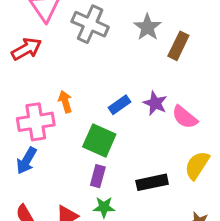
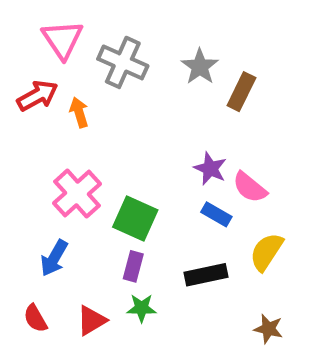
orange arrow: (65, 102) -> (79, 112), moved
blue rectangle: (120, 105) -> (216, 214), moved, turned 65
pink cross: (36, 122) -> (77, 194), moved, turned -33
blue arrow: (26, 161) -> (54, 258), moved

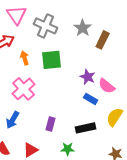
orange arrow: (79, 112) -> (25, 58), moved
green square: (135, 219) -> (52, 60), moved, turned -30
green star: (142, 308) -> (68, 149), moved

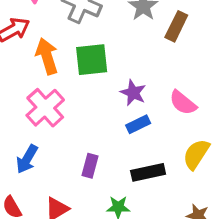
orange arrow: (25, 58) -> (47, 56), size x1.5
purple star: (88, 77) -> (133, 93), moved
blue rectangle: (91, 99) -> (138, 124), moved, turned -56

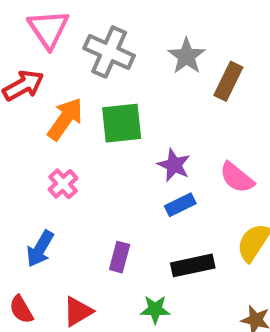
orange arrow: (47, 56) -> (65, 119), turned 52
pink cross: (45, 108) -> (63, 184), size x0.6

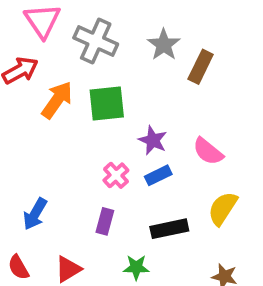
pink cross: (63, 184) -> (116, 175), moved

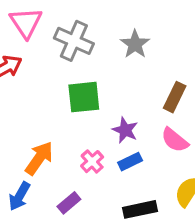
brown rectangle: (201, 67) -> (175, 97), moved
orange arrow: (57, 100) -> (39, 158), moved
purple rectangle: (105, 221) -> (69, 203), moved, turned 35

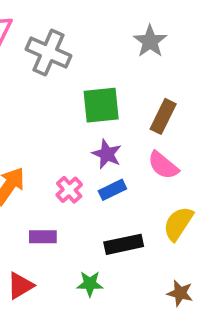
gray star: (135, 44) -> (150, 41), moved
green square: (84, 97) -> (101, 105), moved
purple rectangle: (69, 203) -> (43, 237), turned 40

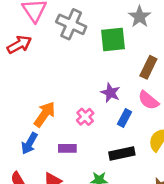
green square: (101, 105) -> (113, 39), moved
blue rectangle: (112, 190) -> (124, 118), moved, turned -36

